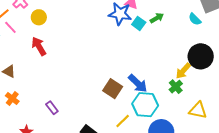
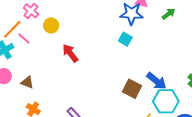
cyan square: (139, 23) -> (125, 39), moved
red arrow: (39, 46) -> (70, 53), moved

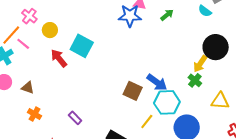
cyan square: (125, 39) -> (82, 46), moved, size x1.6
red arrow: (70, 53) -> (59, 58), moved

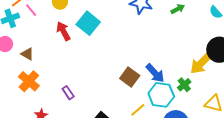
yellow arrow: (200, 64) -> (201, 63), size x1.4
green cross: (195, 80) -> (184, 85), moved
orange cross: (34, 114) -> (29, 81), size x1.5

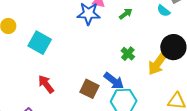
red arrow: (63, 31) -> (46, 84), moved
green cross: (184, 85) -> (128, 54), moved

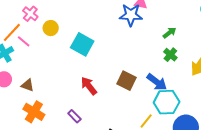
green arrow: (126, 14) -> (170, 33), moved
brown square: (89, 89) -> (127, 81), moved

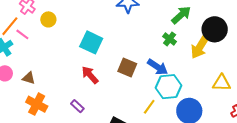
green arrow: (170, 33) -> (181, 15), moved, size x1.5
cyan square: (82, 44) -> (91, 42), moved

